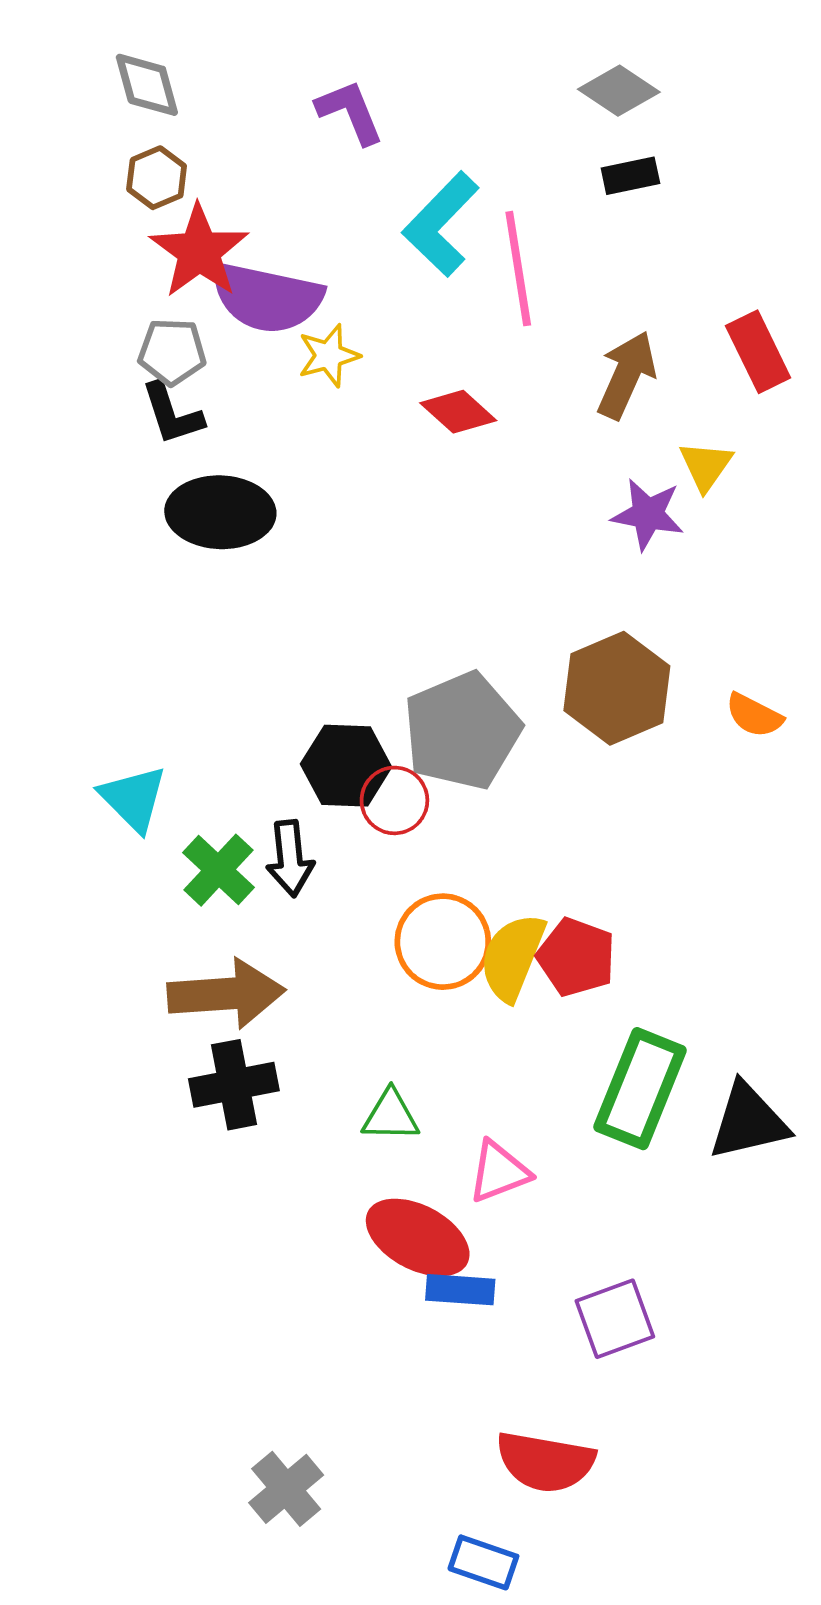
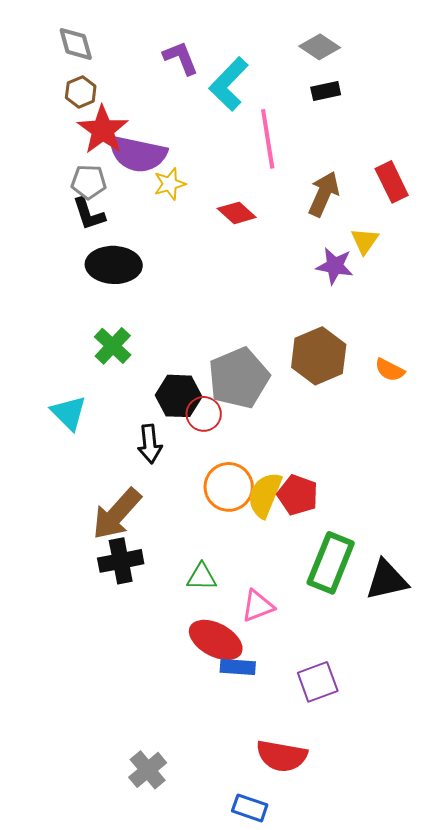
cyan L-shape: (441, 224) -> (229, 84), moved
green cross: (218, 870) -> (113, 346), moved
brown arrow: (226, 994) -> (117, 514), turned 136

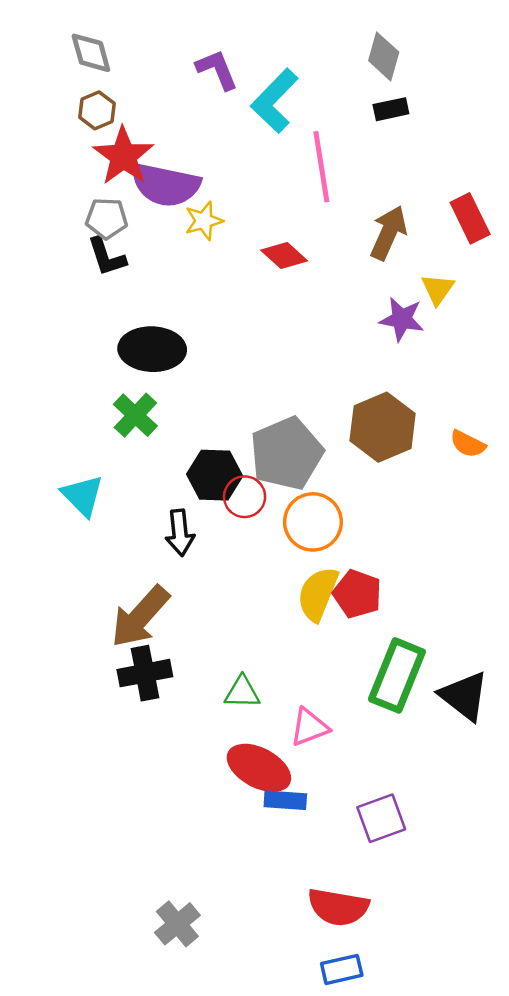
gray diamond: (320, 47) -> (384, 56), turned 72
black ellipse: (114, 265) -> (152, 349), moved
orange circle: (229, 487) -> (313, 522), moved
black triangle: (387, 580) -> (464, 696), turned 51
blue rectangle: (250, 808) -> (342, 969), moved, turned -32

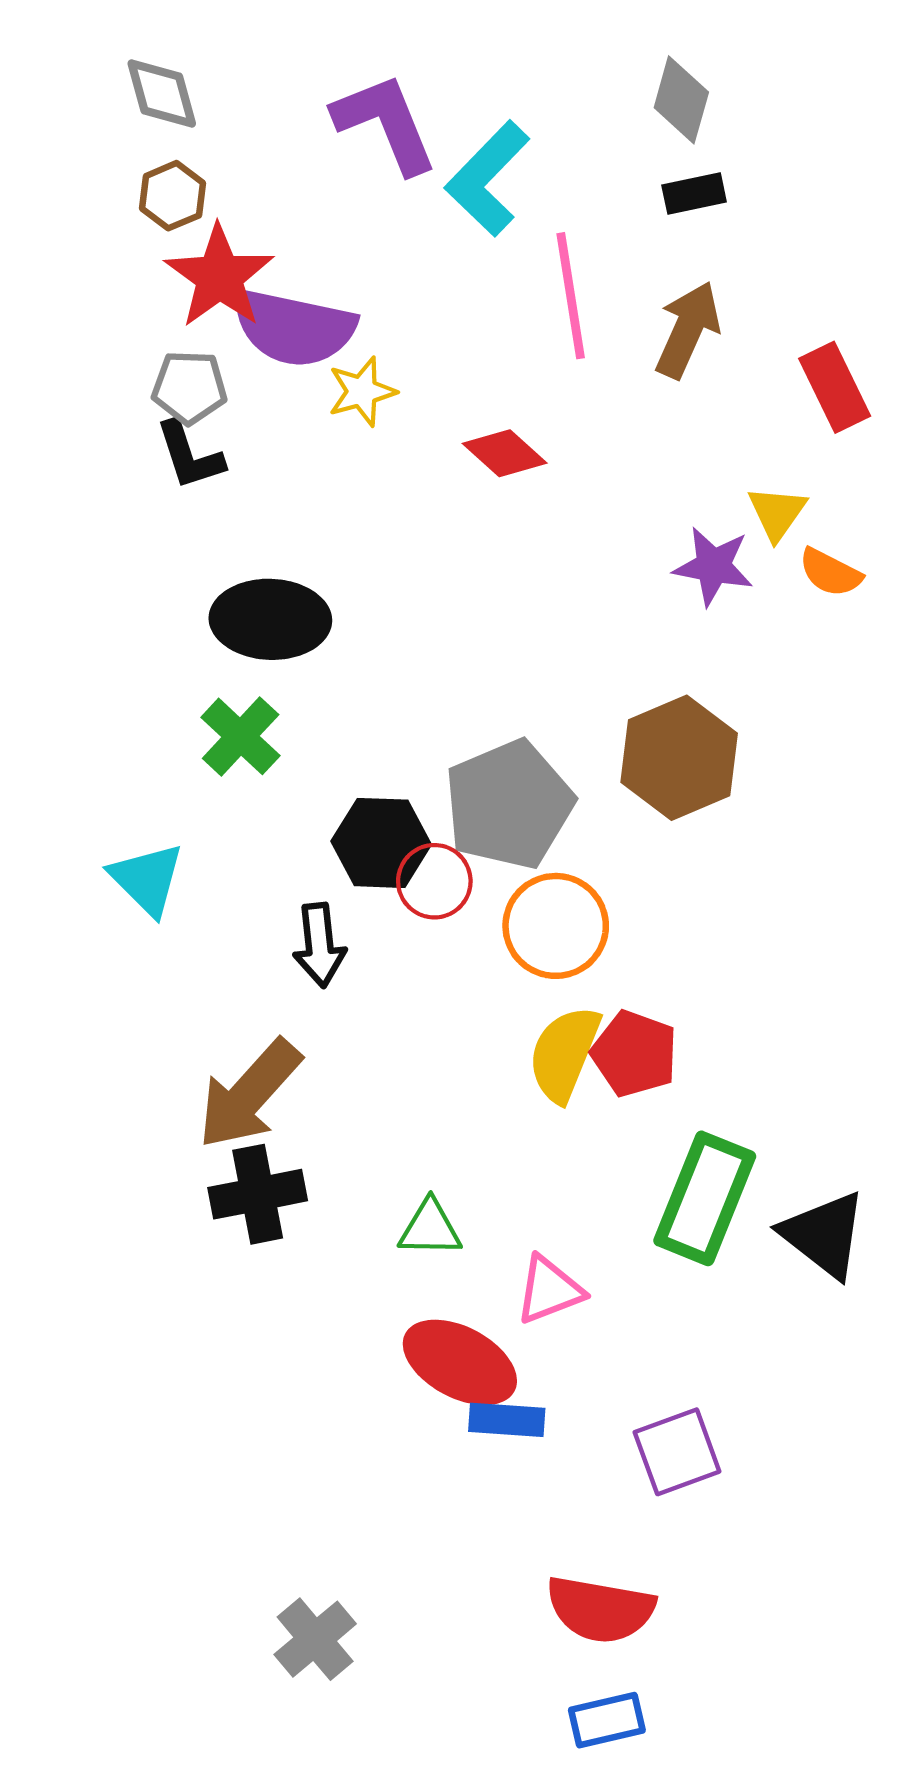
purple L-shape: (217, 70) -> (385, 123), size x1.4
brown arrow: (389, 233) -> (688, 330), moved
orange semicircle: (468, 444) -> (830, 573), moved

